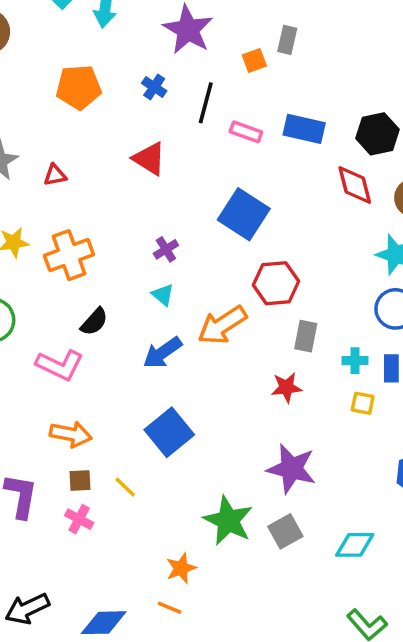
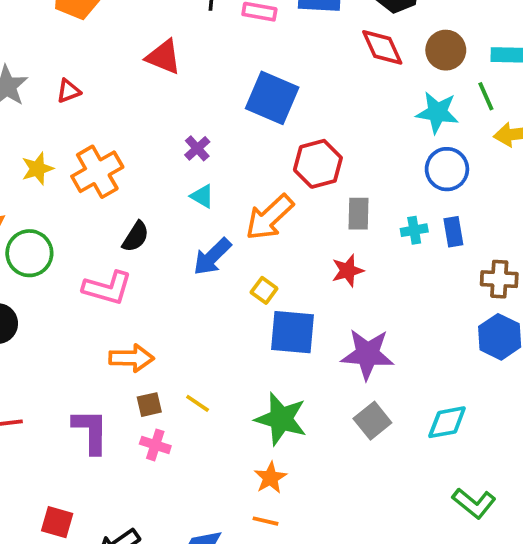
yellow square: (363, 403) -> (264, 290), moved, turned 35
blue square: (169, 432) -> (293, 332), moved, turned -36
green star: (228, 521) -> (281, 419), moved

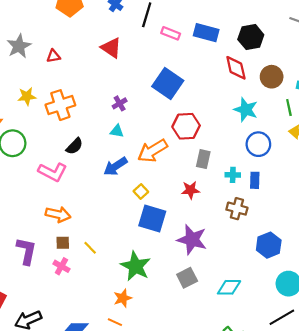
cyan star: (437, 112) -> (246, 110), moved
cyan triangle: (202, 196) -> (117, 131), turned -32
brown cross: (499, 279) -> (237, 209), moved

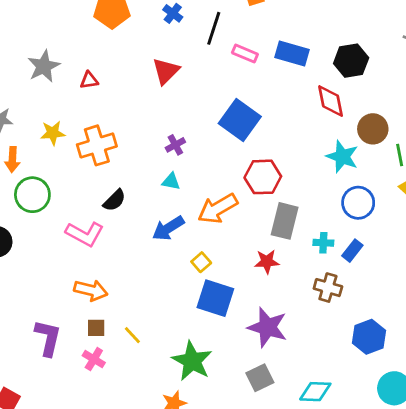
red triangle: (111, 48) -> (166, 71), turned 40
brown circle: (272, 77) -> (373, 129), moved
gray rectangle: (203, 159) -> (285, 221), size x1.4
blue rectangle: (255, 180) -> (352, 251), turned 35

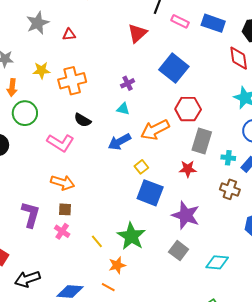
red triangle: (166, 71) -> (137, 33), moved
black semicircle: (114, 200) -> (83, 120), turned 72
yellow line: (132, 335) -> (97, 241), moved
gray square: (260, 378) -> (179, 251), turned -30

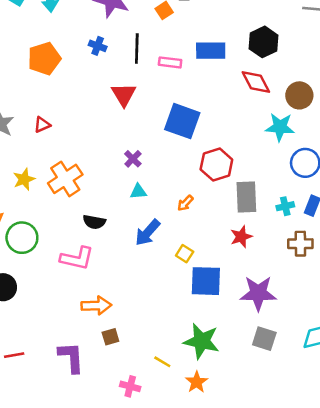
orange arrow: (155, 130) -> (185, 203), size x0.5
pink cross: (62, 231) -> (130, 386), moved

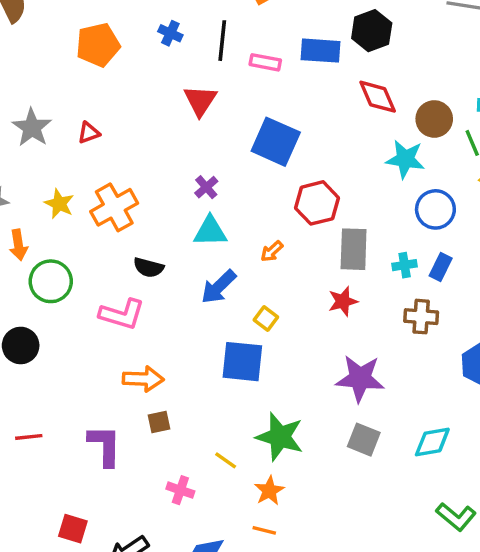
black hexagon: (263, 42) -> (372, 31), moved
yellow star: (24, 179) -> (59, 204), turned -30
cyan triangle: (138, 192) -> (210, 231), size x1.5
blue square: (206, 281) -> (242, 362), moved

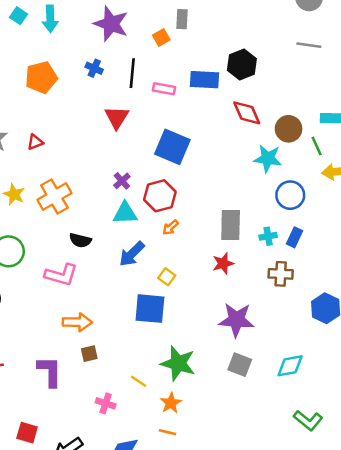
red hexagon: (317, 203) -> (160, 196), moved

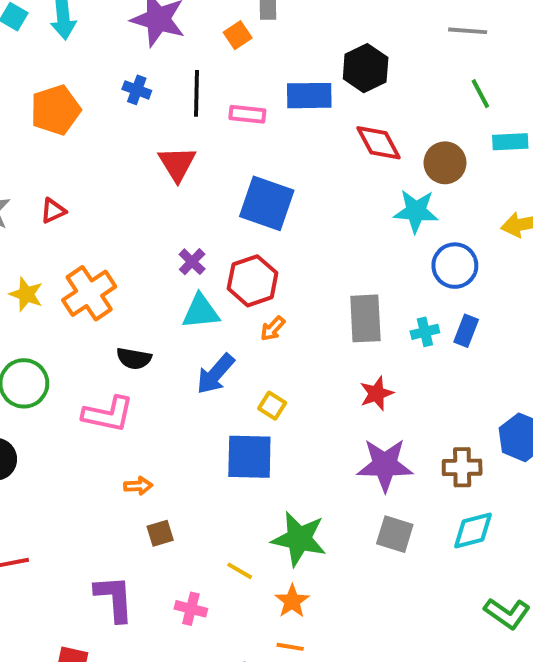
green line: (317, 146) -> (480, 94), moved
red star: (223, 263) -> (376, 393), moved
brown cross: (281, 274) -> (462, 467), moved
orange arrow: (77, 322) -> (138, 486), size x0.6
purple L-shape: (50, 371) -> (114, 598), moved

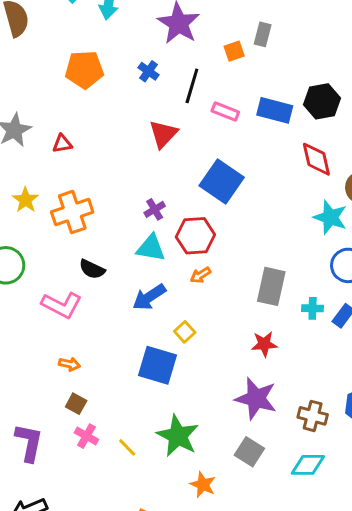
brown square: (160, 533) -> (76, 404), turned 30
orange star: (292, 601) -> (203, 485), moved, turned -30
pink cross: (191, 609) -> (86, 436), moved

